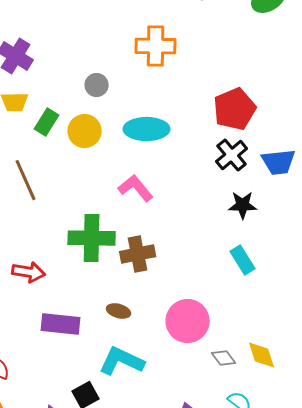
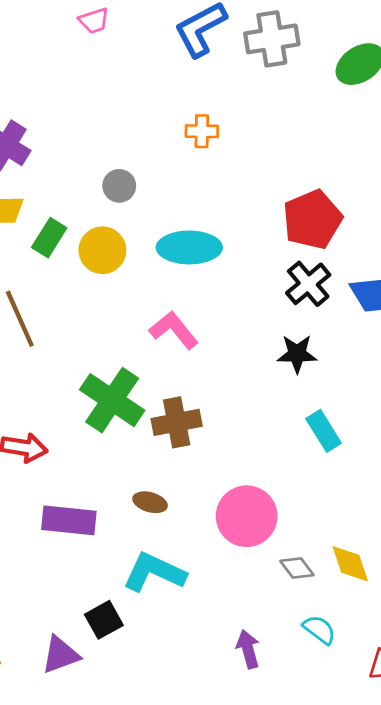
orange cross: (156, 46) -> (202, 131), size x0.6
black star: (243, 205) -> (297, 354), moved
green cross: (92, 238) -> (112, 400), turned 33

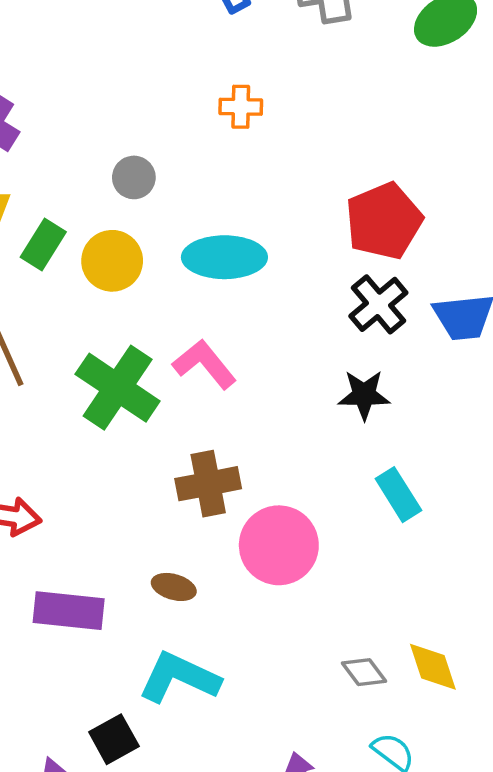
green cross: (112, 400) -> (118, 388), moved
pink circle: (247, 516) -> (279, 545), moved

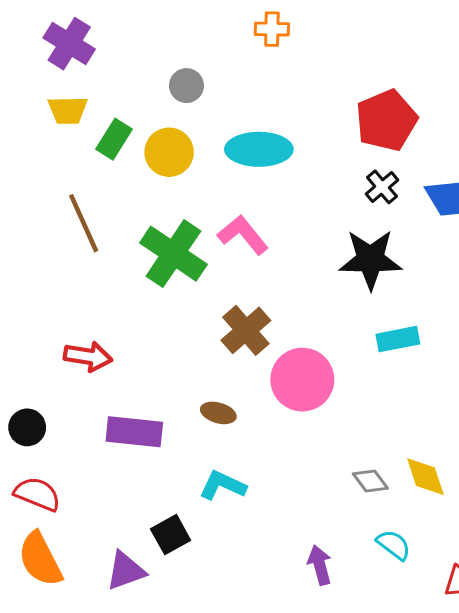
black cross: (378, 304) -> (382, 187), size x0.7
black star: (364, 395) -> (370, 259), size x1.5
brown cross: (208, 484) -> (246, 330), turned -30
cyan rectangle: (398, 495) -> (398, 339), turned -69
cyan L-shape: (179, 678) -> (223, 485), size x0.7

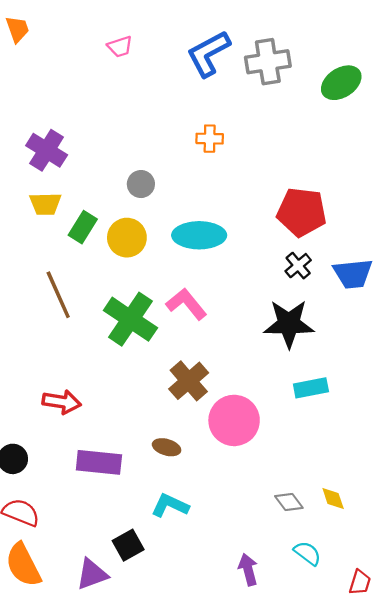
red pentagon: (386, 120) -> (302, 212), turned 30
yellow diamond: (425, 477) -> (333, 498), size x0.7

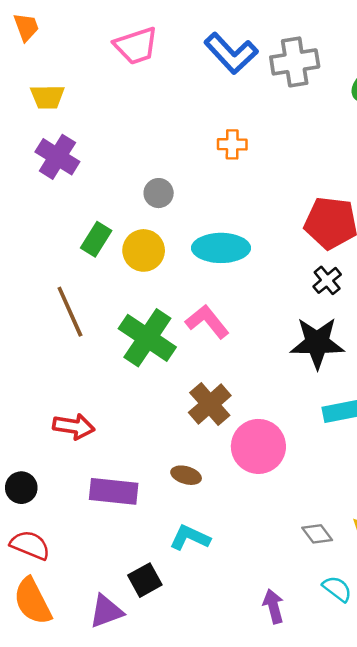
pink trapezoid: (120, 47) -> (136, 46), size x1.6
blue L-shape: (208, 54) -> (231, 53), turned -105
yellow trapezoid: (45, 204) -> (47, 97), moved

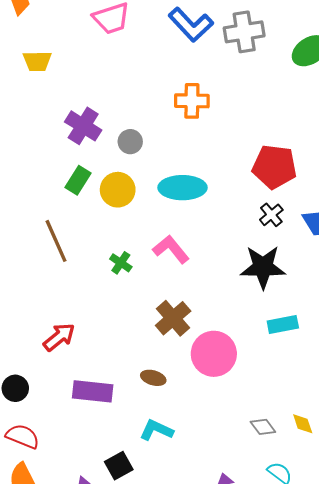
orange cross: (232, 144) -> (192, 101), size x1.4
purple cross: (57, 157) -> (83, 126), moved
green cross: (147, 338) -> (121, 263), size x0.5
red arrow: (74, 426) -> (59, 337), turned -48

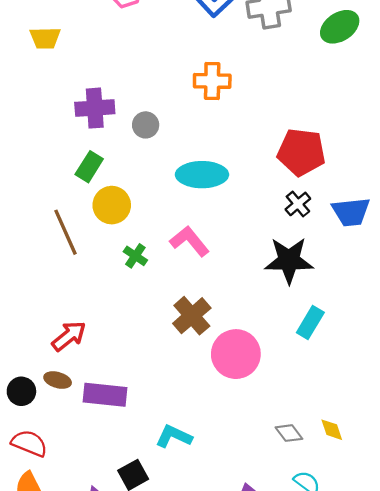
purple cross: (83, 126) -> (95, 108), turned -36
yellow circle: (118, 190) -> (112, 205), moved
cyan rectangle: (283, 325) -> (310, 322), turned -48
brown ellipse: (153, 378) -> (58, 380), moved

